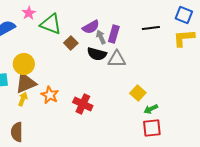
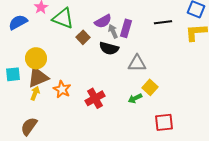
gray triangle: (117, 59) -> (137, 63), moved
red cross: (83, 104) -> (95, 98), turned 36
green arrow: (151, 109) -> (135, 98), moved
brown semicircle: (17, 132) -> (29, 126), turned 36

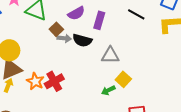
black line: (163, 22) -> (136, 14), turned 36
gray arrow: (113, 31) -> (64, 38), moved, turned 120
red cross: (95, 98) -> (54, 81), moved

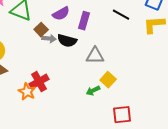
orange star: (35, 81) -> (27, 92), moved

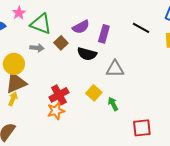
gray arrow: (49, 39) -> (37, 48), moved
yellow square: (108, 80) -> (94, 93), moved
green arrow: (93, 91) -> (113, 104), turned 88
orange star: (27, 92) -> (56, 111), moved, turned 30

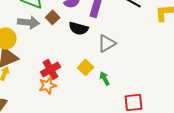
gray arrow: (37, 48) -> (29, 22), size x1.5
gray triangle: (115, 69) -> (107, 43), turned -30

